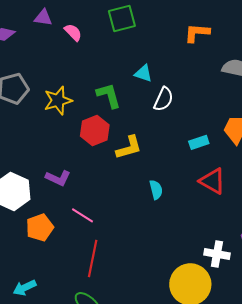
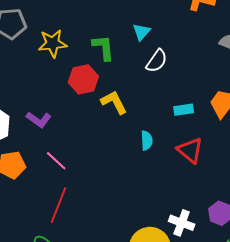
cyan triangle: (143, 73) -> (141, 32), turned 42
yellow L-shape: (129, 148) -> (114, 102), turned -112
cyan semicircle: (156, 190) -> (147, 140), moved

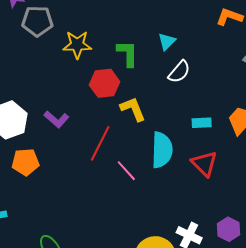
cyan semicircle: (147, 140) -> (162, 150), size x1.8
pink line: (56, 161) -> (126, 171), moved
red line: (58, 205) -> (100, 143), moved

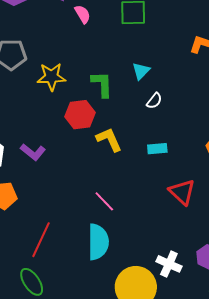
white semicircle: (179, 72) -> (154, 101), size x0.7
cyan rectangle: (202, 123) -> (157, 149), moved
red line: (100, 143) -> (41, 240), moved
cyan semicircle: (162, 150) -> (98, 242), moved

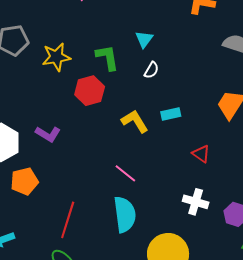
white semicircle: (154, 101) -> (151, 70), moved
yellow L-shape: (109, 139) -> (135, 121), moved
red triangle: (182, 192) -> (201, 154), size x0.7
white cross: (169, 264) -> (196, 202), moved

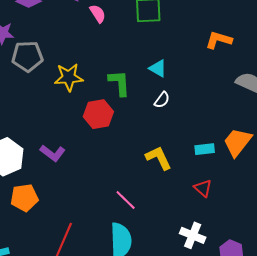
cyan triangle: (144, 39) -> (158, 68), turned -42
cyan rectangle: (171, 114) -> (205, 149), moved
yellow L-shape: (135, 121) -> (159, 158), moved

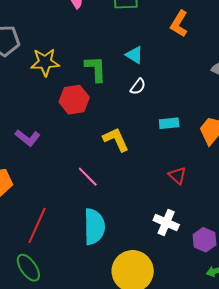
orange L-shape: (219, 40) -> (179, 24), moved, turned -76
cyan rectangle: (205, 149) -> (169, 123), moved
yellow L-shape: (159, 158) -> (116, 139), moved
pink line: (126, 200) -> (88, 177), moved

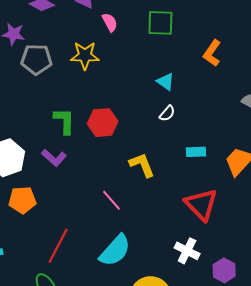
yellow star: (45, 62) -> (85, 56), moved
green L-shape: (96, 69) -> (64, 121), moved
red triangle: (177, 175) -> (201, 204), size x1.8
cyan semicircle: (94, 227) -> (115, 251), turned 39

